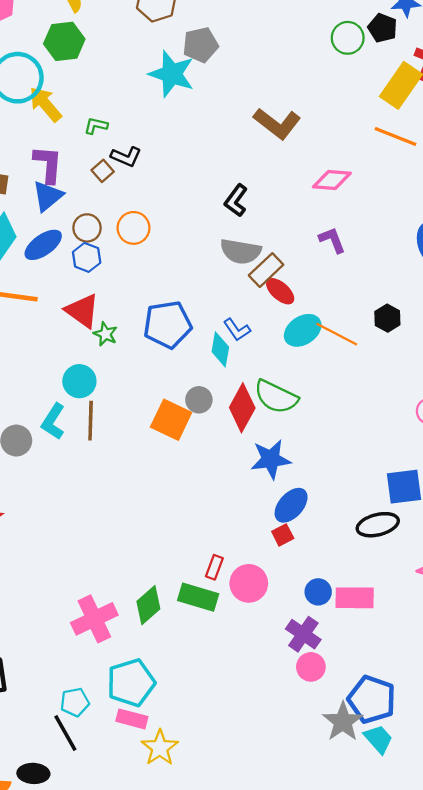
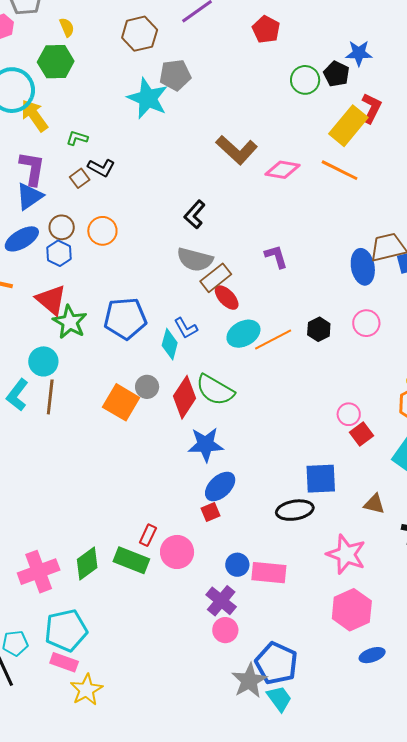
pink diamond: (332, 180) -> (283, 170), moved
green star: (105, 334) -> (70, 322), size x1.6
orange line: (337, 334) -> (273, 339), turned -60

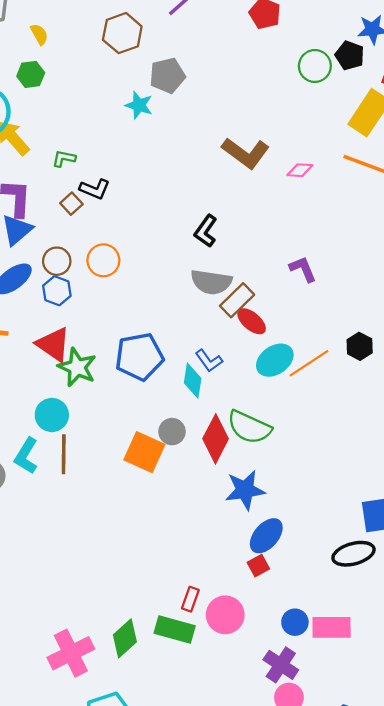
green hexagon: (56, 62) -> (31, 74), size x0.7
cyan star: (148, 98) -> (139, 105), size x0.6
pink diamond: (283, 170) -> (300, 170), size x0.7

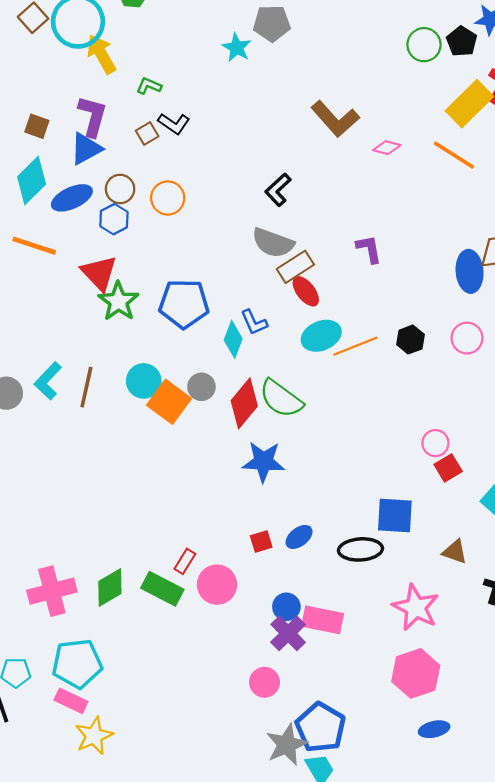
cyan circle: (52, 415) -> (144, 381), moved
blue ellipse: (266, 536) -> (299, 537), moved, size x0.7
purple cross: (281, 665) -> (288, 633), moved

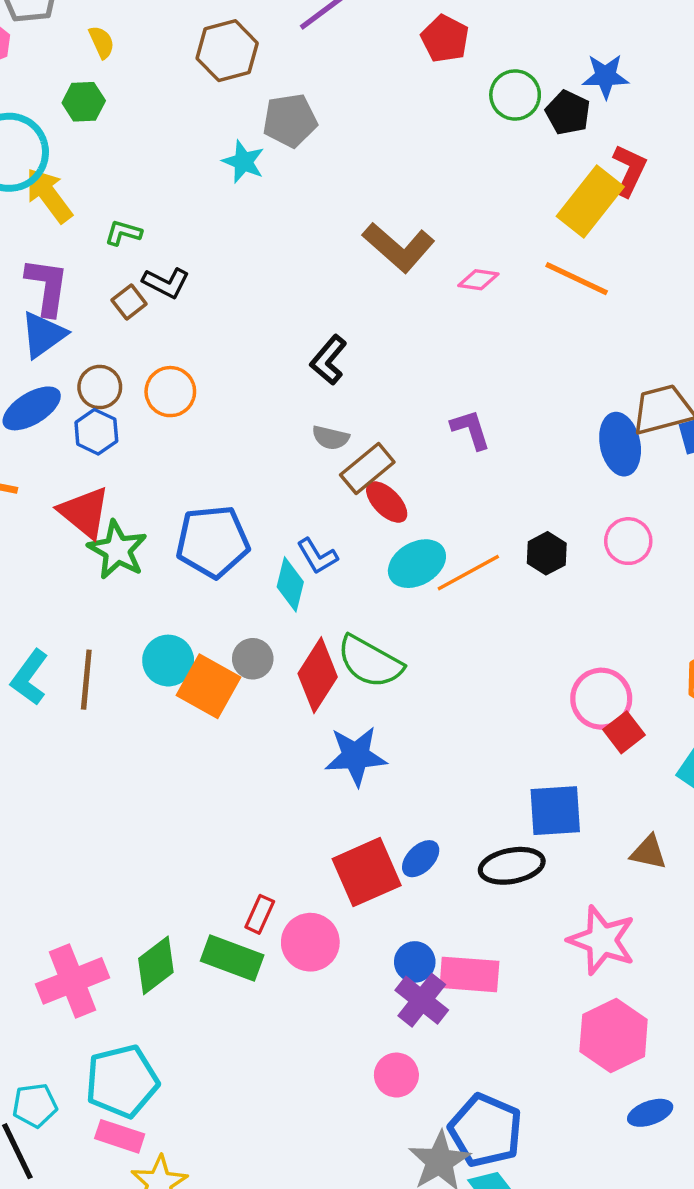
green circle: (424, 45) -> (515, 95), moved
gray semicircle: (273, 243) -> (331, 438), size x0.6
pink circle: (435, 443) -> (601, 699), size x1.5
red square: (261, 542) -> (367, 872), size x2.0

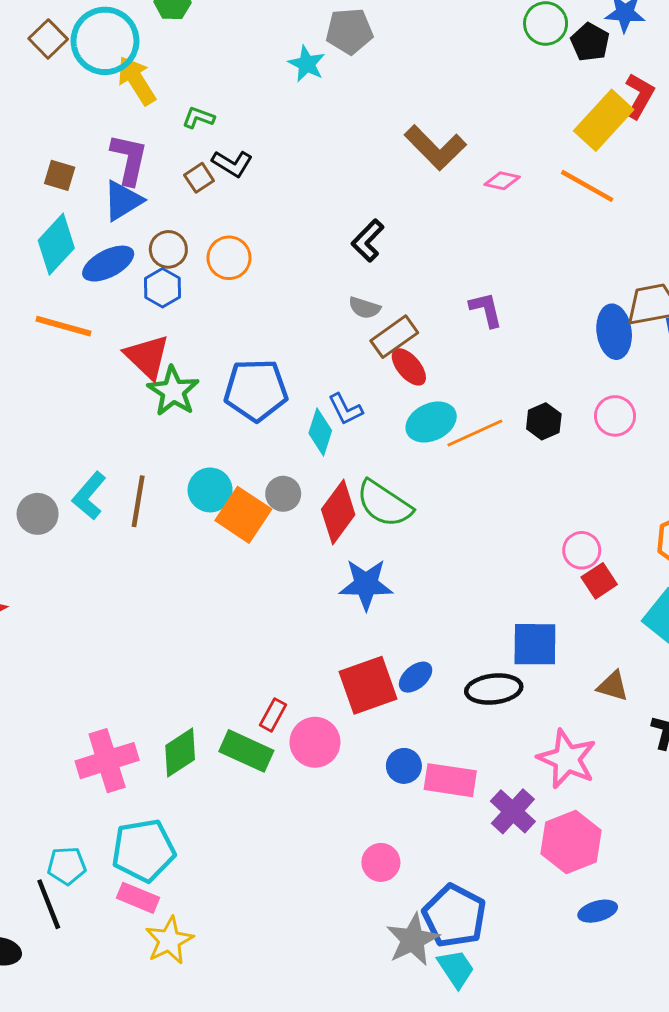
pink circle: (601, 699) -> (582, 550), size x0.7
purple cross: (422, 1000) -> (513, 811), moved

